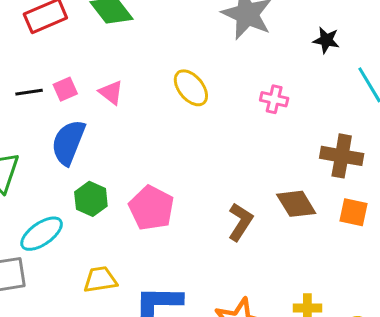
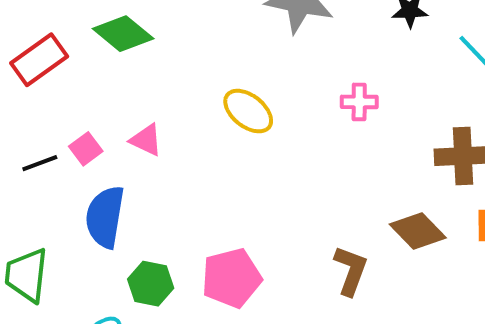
pink pentagon: (151, 208) -> (231, 278), turned -30

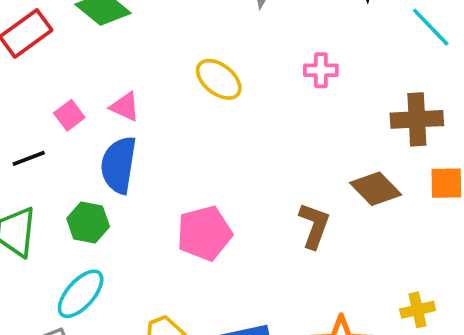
black line: (40, 163) -> (29, 158), moved
blue semicircle: (105, 217) -> (119, 165), moved
green hexagon: (151, 284) -> (88, 222), moved

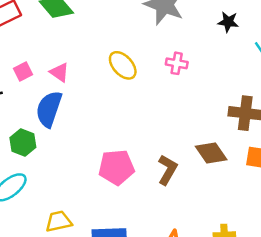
pink cross: (321, 70) -> (177, 63), moved
pink pentagon: (204, 233) -> (116, 167), moved

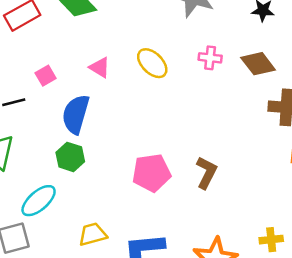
pink triangle: (59, 72) -> (100, 67), moved
green hexagon: (23, 142) -> (70, 157), moved
brown diamond: (211, 153) -> (258, 64), moved

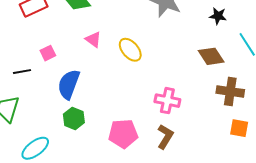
pink cross: (210, 58) -> (167, 101), moved, size x1.4
pink triangle: (100, 67) -> (93, 39), moved
green hexagon: (70, 157) -> (74, 118), moved

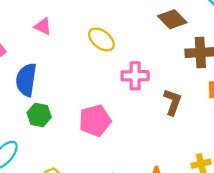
yellow ellipse: (130, 50) -> (101, 39), moved
brown L-shape: (165, 137) -> (173, 102), moved

